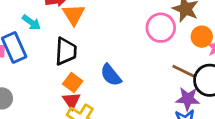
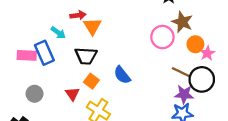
black trapezoid: (66, 51) -> (86, 56), turned 90
red triangle: (71, 101) -> (72, 94), moved

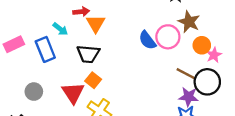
pink rectangle: (27, 55) -> (14, 44), moved, turned -30
blue semicircle: (122, 75) -> (147, 40), moved
red triangle: (72, 94) -> (73, 93), size x1.5

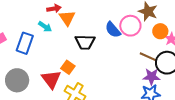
cyan arrow: (60, 29) -> (45, 27), moved
blue rectangle: (45, 49) -> (25, 43), turned 45
black trapezoid: (88, 54) -> (85, 42), moved
gray circle: (34, 92) -> (17, 80), size x1.5

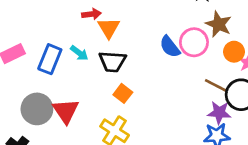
cyan arrow: (45, 27) -> (79, 53), moved
black trapezoid: (85, 42) -> (112, 62), moved
orange square: (68, 67) -> (123, 93), moved
red triangle: (51, 79) -> (66, 111), moved

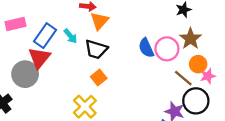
brown line: (216, 86) -> (183, 78), moved
red triangle: (66, 111) -> (39, 58), moved

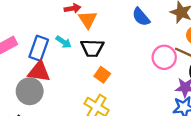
blue semicircle: (146, 48) -> (141, 17), moved
pink circle: (167, 49) -> (164, 57), moved
red triangle: (39, 58) -> (39, 72), turned -45

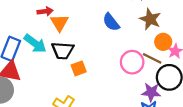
cyan arrow: (64, 42) -> (35, 44), size x1.5
orange square: (102, 75) -> (79, 68), moved, turned 32

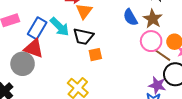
brown star: (150, 19) -> (153, 19), moved
pink circle: (132, 62) -> (151, 41), moved

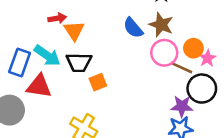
red triangle: (34, 48) -> (39, 86), moved

